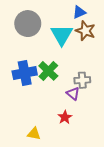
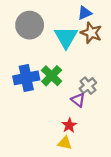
gray cross: (82, 80) -> (88, 86), turned -35
yellow triangle: (34, 134) -> (65, 143), moved

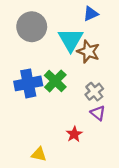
brown star: (91, 33) -> (88, 52), moved
purple triangle: (78, 100) -> (98, 113), moved
yellow triangle: (65, 143) -> (39, 154), moved

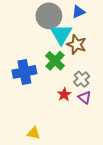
gray circle: (32, 27) -> (49, 16), moved
green cross: (55, 81) -> (55, 61), moved
red star: (74, 134) -> (64, 94), moved

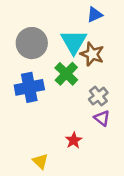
gray circle: (49, 16) -> (32, 43), moved
red star: (64, 94) -> (74, 140), moved
yellow triangle: (34, 133) -> (40, 161), turned 32

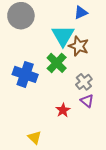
gray circle: (32, 43) -> (21, 16), moved
blue cross: (29, 87) -> (25, 74), turned 30
red star: (74, 140) -> (63, 110), moved

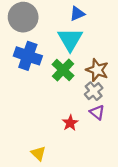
blue triangle: (81, 13) -> (77, 14), moved
brown star: (79, 46) -> (97, 70), moved
blue cross: (25, 74) -> (28, 56), moved

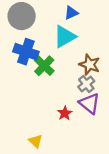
cyan triangle: (70, 39) -> (65, 37), turned 30
green cross: (63, 70) -> (44, 66), moved
purple triangle: (97, 112) -> (90, 103), size x1.5

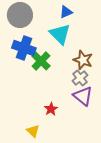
cyan triangle: (65, 37) -> (60, 34), turned -45
red star: (65, 113) -> (51, 109), moved

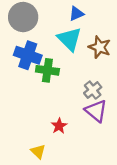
brown star: (83, 60) -> (100, 47), moved
green cross: (41, 61) -> (47, 70), turned -36

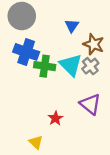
blue triangle: (76, 14) -> (72, 26), moved, turned -32
cyan triangle: (69, 39) -> (71, 65), moved
gray cross: (93, 90) -> (90, 66), moved

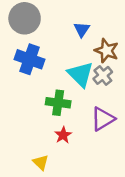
green cross: (45, 66) -> (58, 103), moved
purple triangle: (90, 104) -> (103, 119), turned 50

